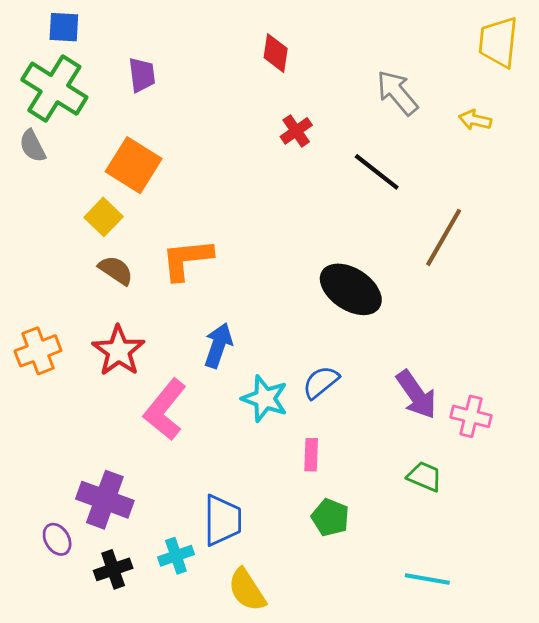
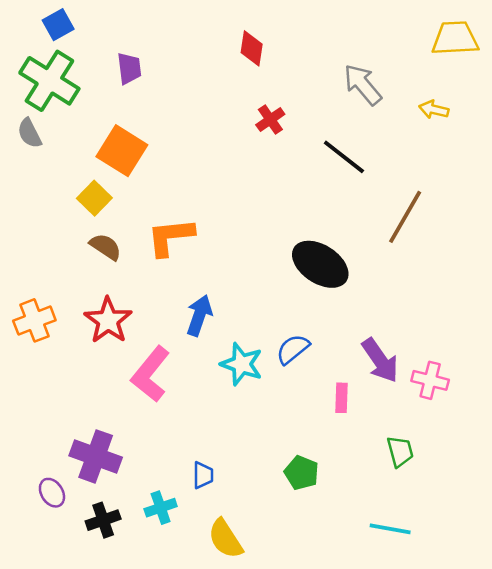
blue square: (64, 27) -> (58, 25), turned -32
yellow trapezoid: (498, 42) -> (455, 38), turned 81
pink rectangle: (311, 455) -> (341, 398), moved
green trapezoid: (425, 476) -> (400, 451), moved, turned 52
blue trapezoid: (222, 520) -> (203, 475), size x0.6

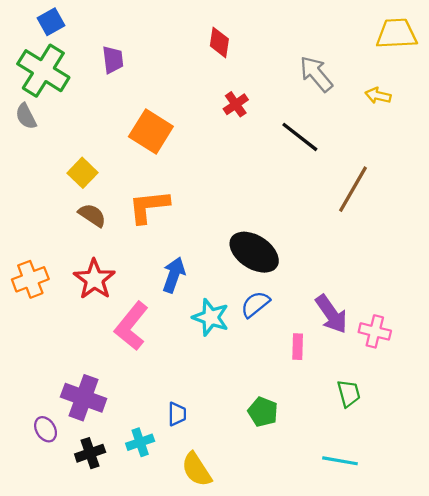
orange square: (122, 151) -> (151, 131), moved
black ellipse: (320, 264) -> (254, 252), moved

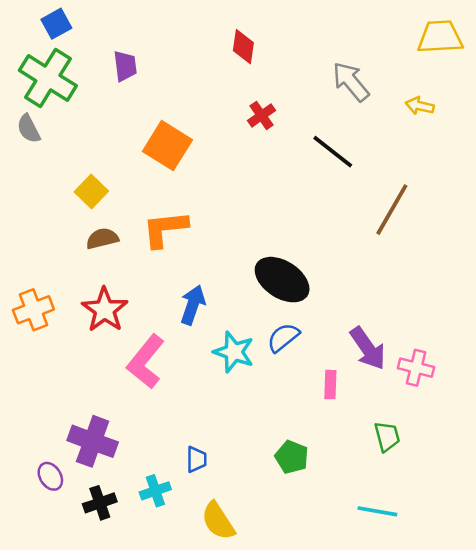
brown semicircle: (92, 215) -> (102, 239), turned -48

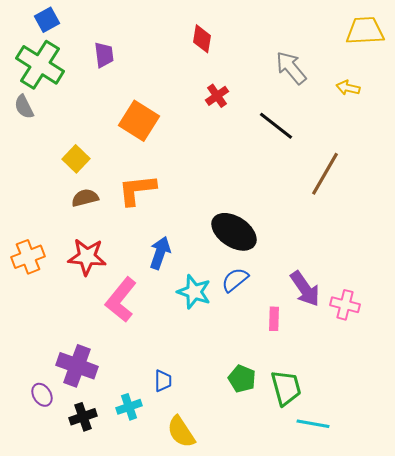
red star: (105, 310) -> (87, 257), turned -30
green trapezoid: (387, 436) -> (286, 388), moved, size x1.4

